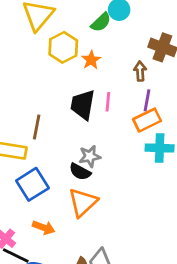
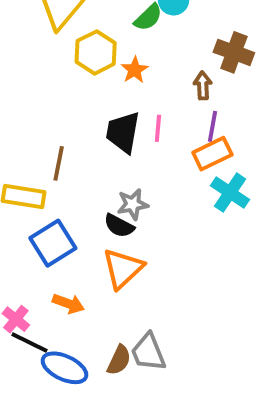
cyan cross: (160, 148) -> (230, 193), turned 32

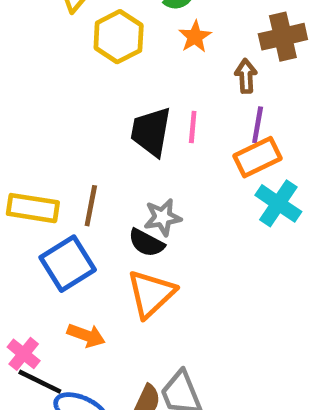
brown cross: (234, 52) -> (283, 37), turned -33
orange star: (135, 70) -> (195, 37), moved
brown line: (59, 163) -> (91, 206), moved

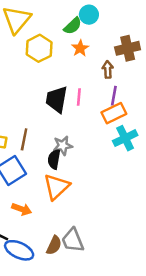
cyan cross: (278, 203) -> (125, 138), turned 30
black semicircle: (146, 243) -> (54, 159), turned 72

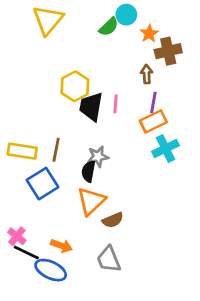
yellow hexagon: (39, 48) -> (75, 86), moved
orange star: (80, 48) -> (149, 34), moved
orange arrow: (22, 209) -> (61, 246), moved
brown semicircle: (54, 245) -> (113, 220), moved, turned 42

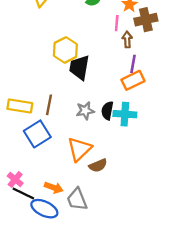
pink line: (115, 104) -> (117, 23), moved
cyan cross: (165, 148) -> (125, 114), moved, turned 30
black semicircle: (88, 171) -> (107, 111), moved
gray trapezoid: (109, 259) -> (77, 199), moved

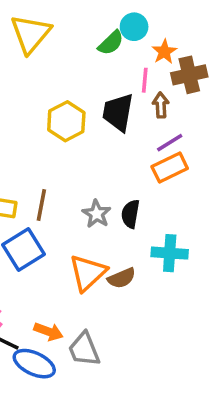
purple line: (133, 64) -> (170, 143), turned 48
black trapezoid: (79, 67) -> (118, 112), moved
gray star: (85, 111) -> (97, 214), turned -30
cyan cross: (125, 114) -> (170, 253), moved
brown semicircle: (98, 165) -> (122, 278), moved

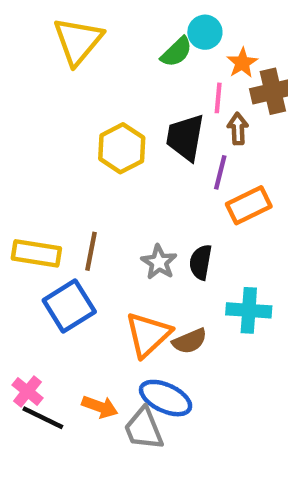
purple line: (170, 143) -> (220, 172), moved, turned -44
blue ellipse: (34, 364) -> (166, 398), moved

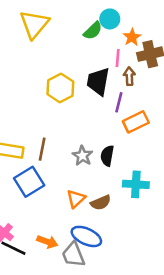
orange triangle: (148, 334) -> (76, 199), size x0.7

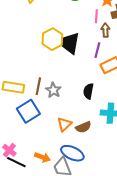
black trapezoid: (98, 81) -> (70, 43), moved
gray star: (82, 156) -> (53, 90), moved

